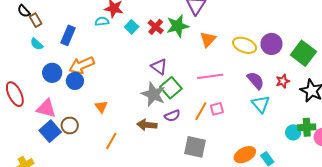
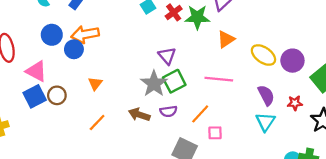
pink square: (217, 109) -> (215, 133), moved

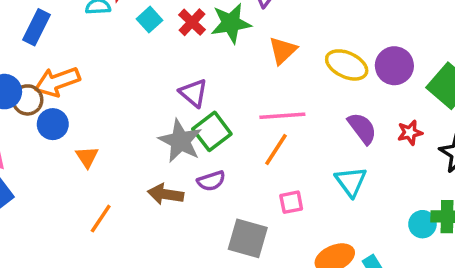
blue circle: (74, 49) -> (53, 124), moved
brown circle: (57, 95) -> (28, 100), moved
orange line: (200, 114) -> (276, 149), moved
cyan triangle: (265, 122) -> (351, 182), moved

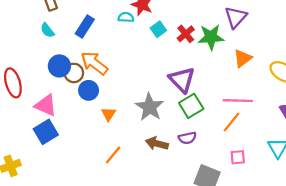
orange arrow: (57, 82) -> (94, 63), turned 52
purple triangle: (193, 93) -> (182, 80), size x1.4
gray star: (180, 141) -> (150, 107), moved

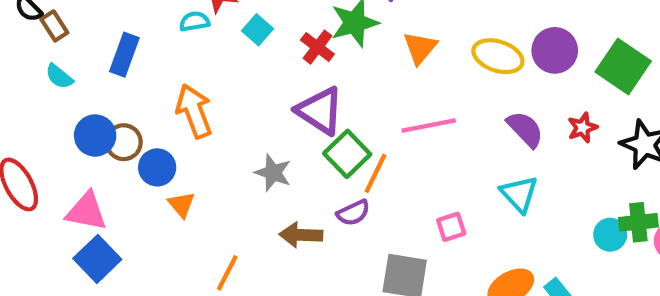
red cross: (186, 34) -> (317, 47), moved
orange arrow: (94, 63) -> (194, 111), moved, turned 44
gray star: (150, 107) -> (273, 173), size x0.7
orange triangle: (109, 114) -> (181, 205), moved
orange line: (231, 122) -> (376, 173), moved

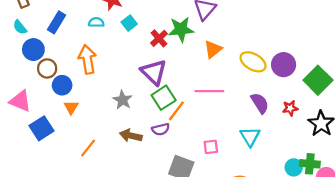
cyan semicircle: (194, 21) -> (96, 22), moved
blue circle: (95, 135) -> (33, 50), moved
blue square: (97, 259) -> (41, 128), moved

